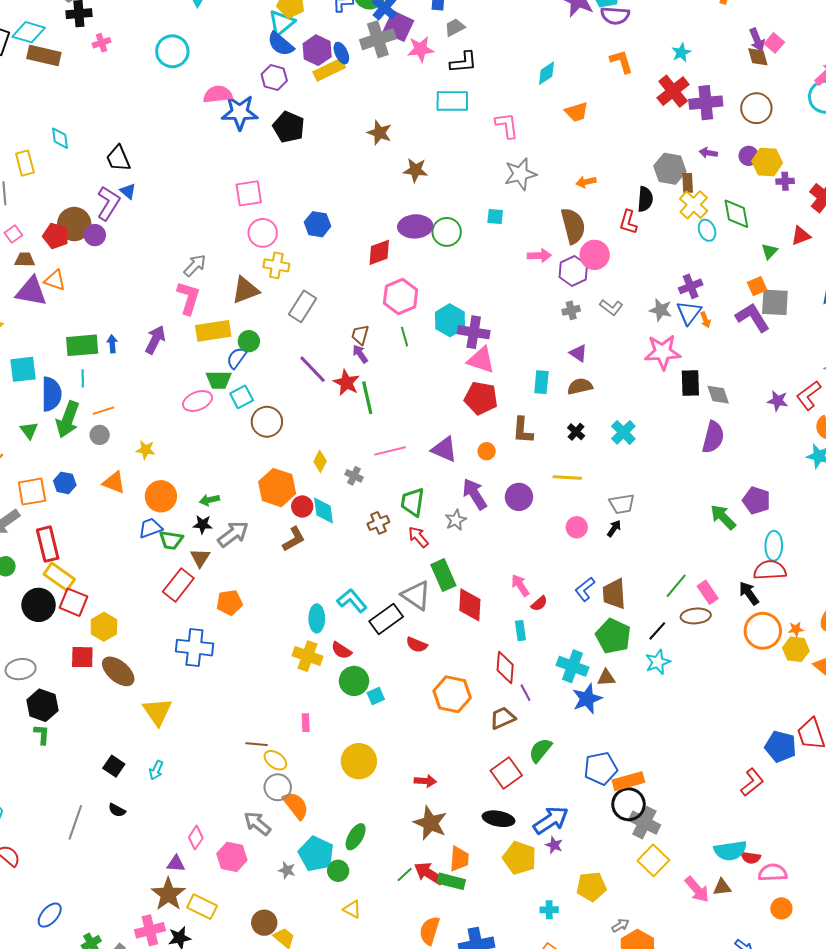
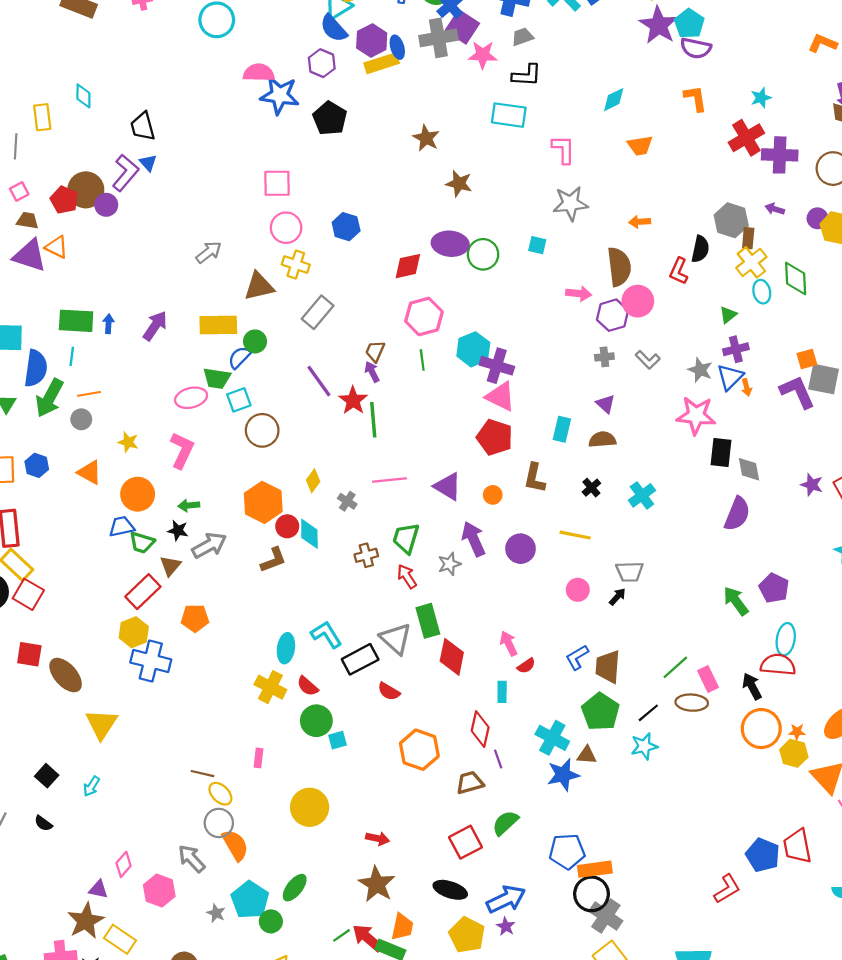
green triangle: (769, 251) -> (728, 315), moved
pink L-shape: (188, 298) -> (182, 450), moved
yellow hexagon: (104, 627) -> (134, 632), moved

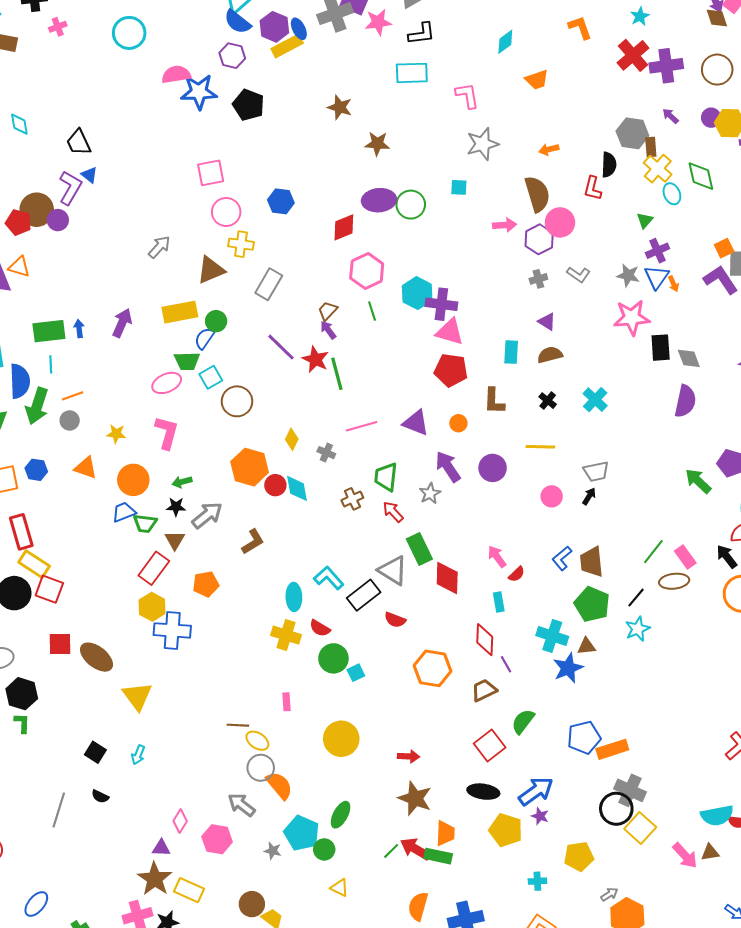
purple arrow: (775, 209) -> (670, 116), turned 36
brown trapezoid: (375, 351) -> (328, 311), turned 30
brown L-shape: (273, 560) -> (253, 542), moved
black circle: (591, 894) -> (616, 809), moved

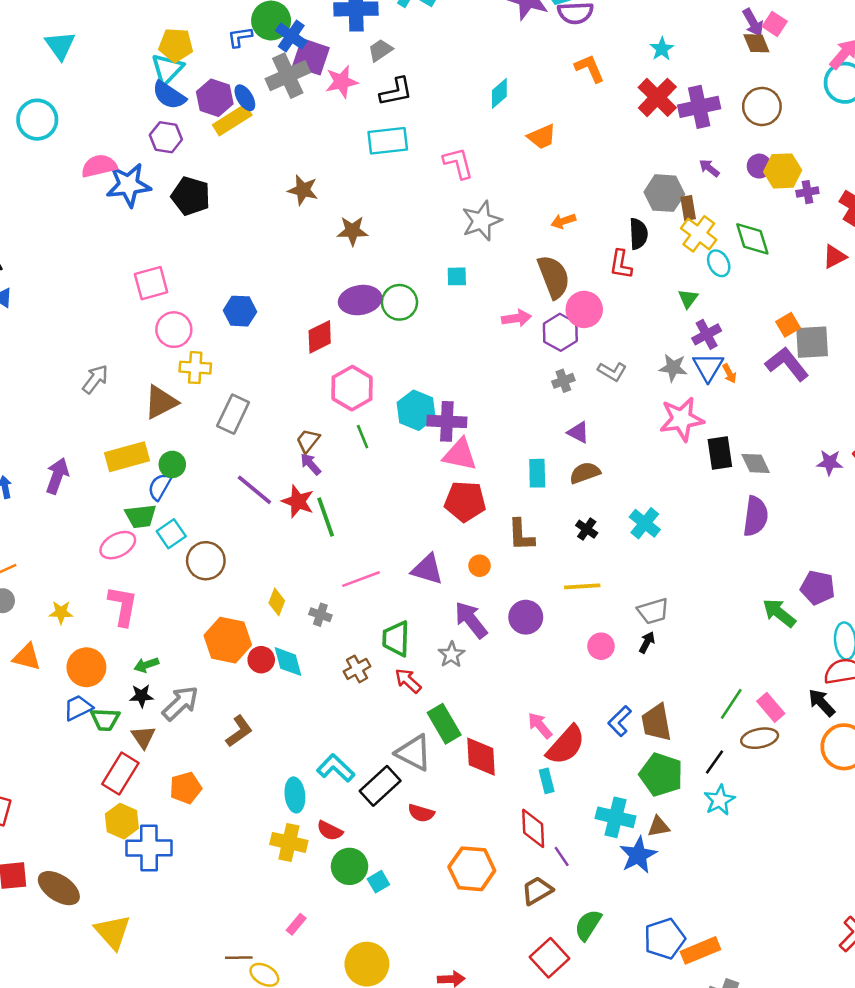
red semicircle: (517, 574) -> (566, 745), size x2.0
pink rectangle: (287, 702) -> (296, 924), turned 48

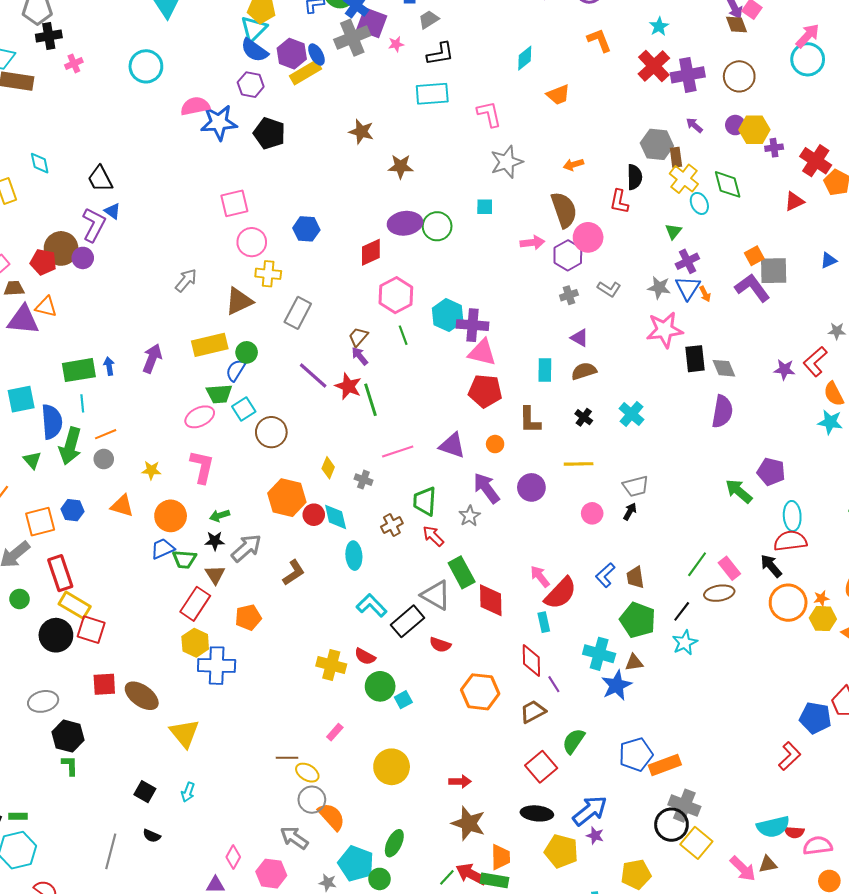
pink star: (342, 82) -> (396, 44), size x0.6
brown trapezoid: (656, 723) -> (635, 577), size x0.7
cyan ellipse: (295, 795) -> (354, 556), moved

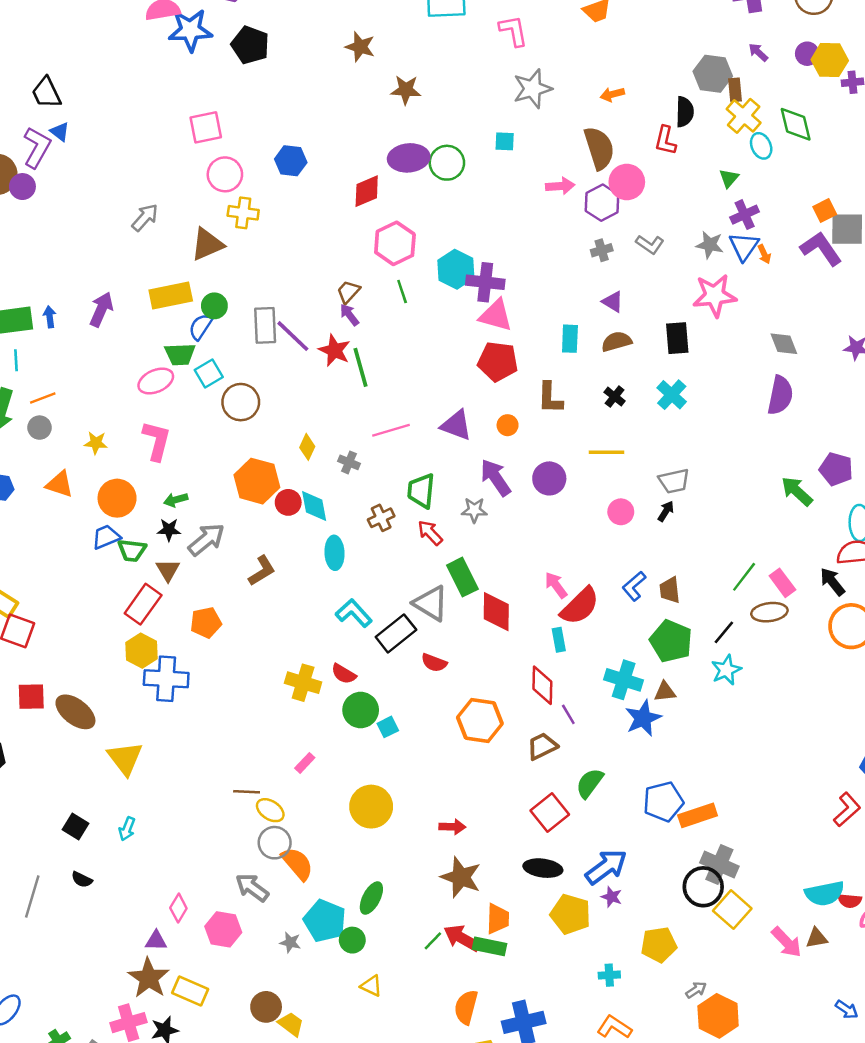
gray rectangle: (298, 313) -> (265, 325), moved, turned -32
black rectangle: (695, 359) -> (677, 338), moved
gray star: (470, 516) -> (474, 510), turned 30

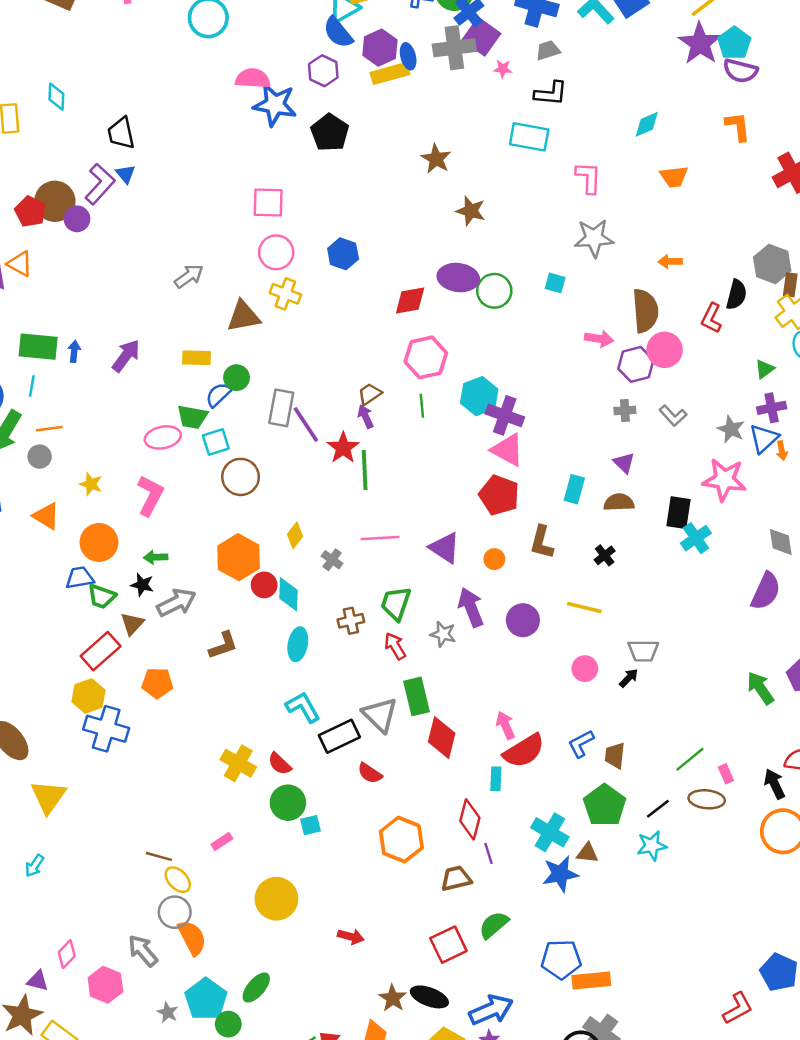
yellow rectangle: (171, 295) -> (196, 358), size x0.7
cyan cross: (672, 395) -> (696, 538), moved
pink rectangle: (782, 583) -> (726, 774), size x0.7
brown star: (461, 877) -> (393, 998), moved, size x0.7

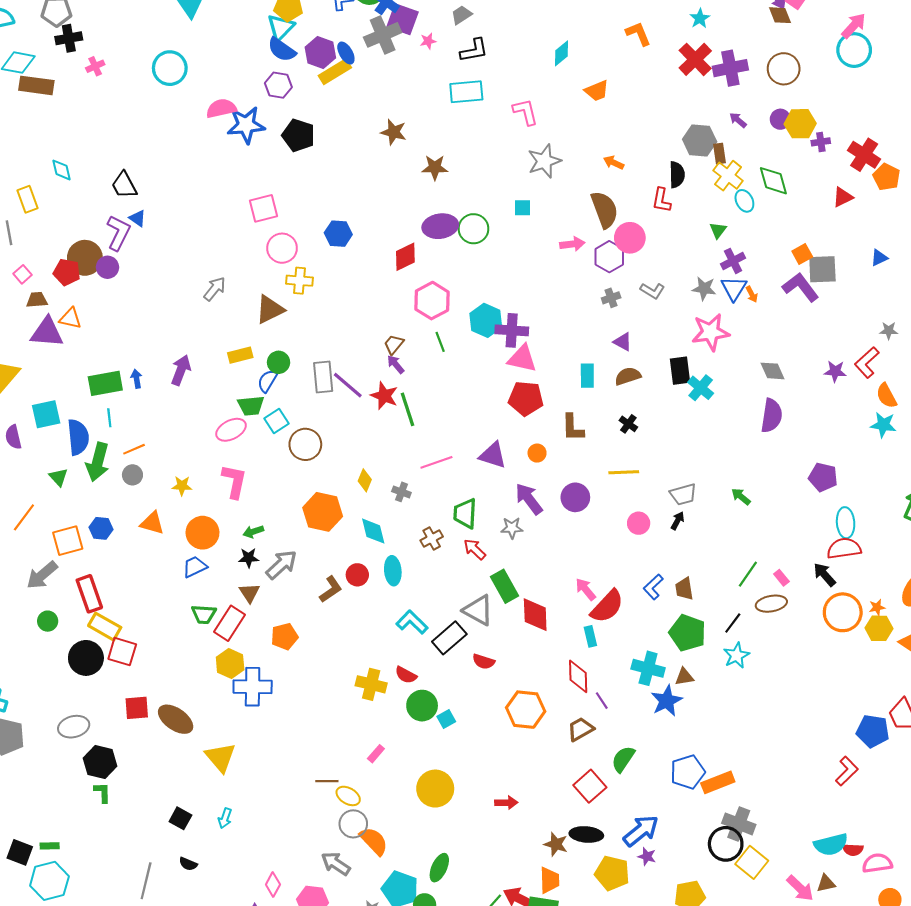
orange arrow: (670, 262) -> (614, 163), turned 42
red circle: (264, 585) -> (357, 575), moved
green trapezoid: (102, 596) -> (204, 614), moved
green arrow: (760, 688) -> (741, 497), moved, size x0.7

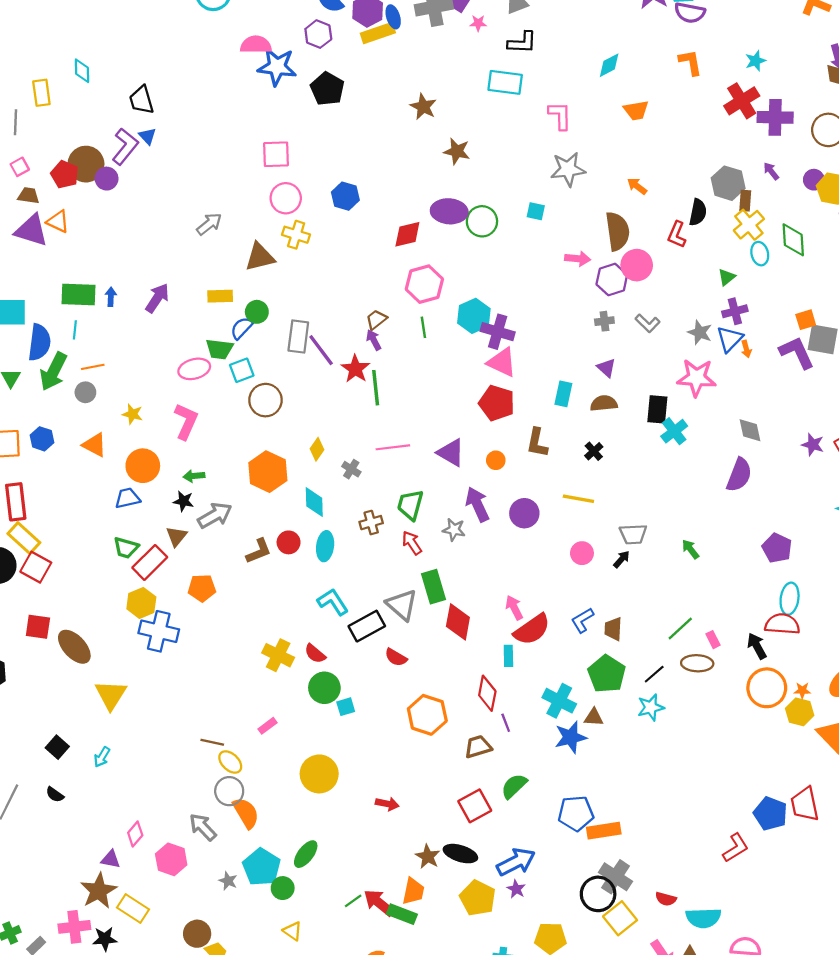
red semicircle: (853, 850) -> (666, 899), moved

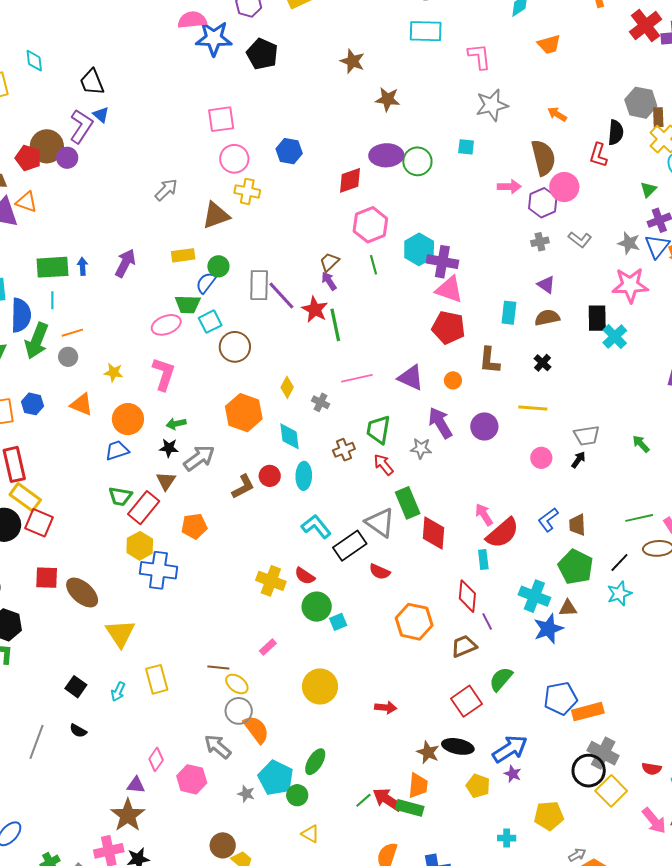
green line: (680, 628) -> (639, 518), turned 36
yellow pentagon: (478, 898) -> (478, 786), size x0.7
yellow rectangle: (133, 908) -> (157, 679), moved, turned 48

